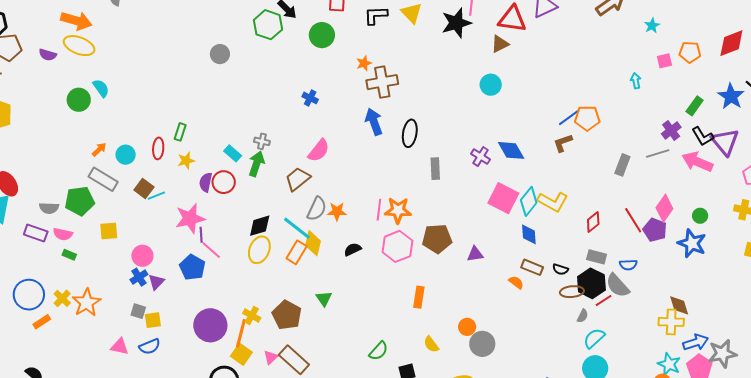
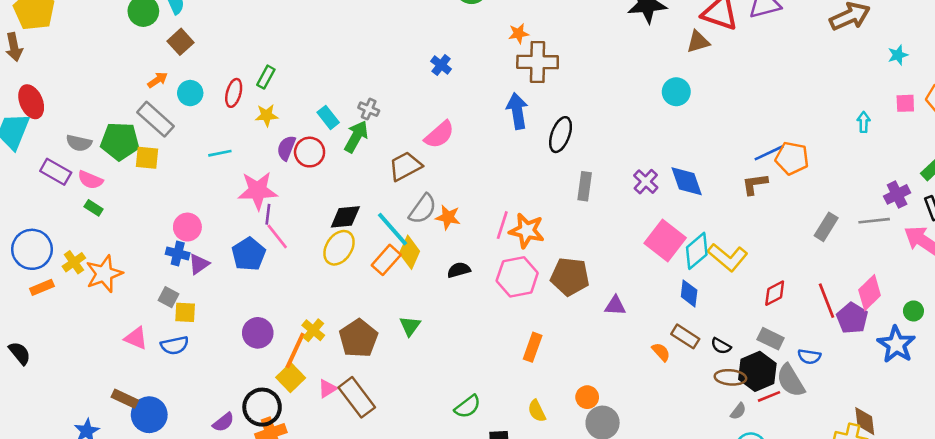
brown square: (144, 189) -> (181, 42), moved
yellow square: (109, 231) -> (147, 158), moved
blue cross: (139, 277) -> (178, 254), turned 36
purple circle: (210, 325) -> (258, 333), size x0.7

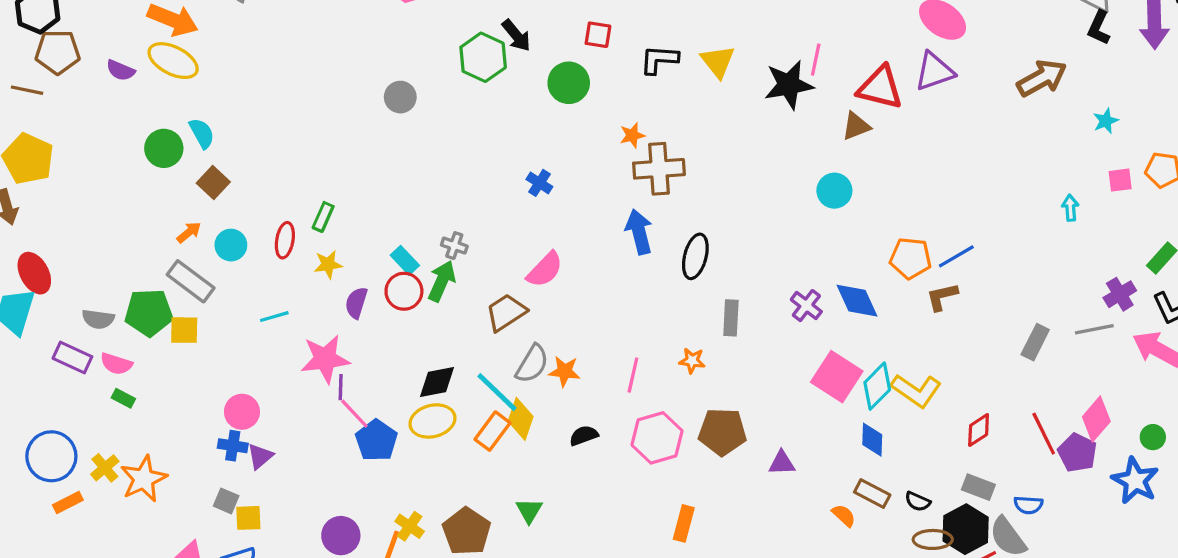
red circle: (310, 152) -> (404, 291), moved
orange pentagon: (792, 158) -> (911, 258), moved
orange star: (527, 231) -> (692, 361), moved, size x0.6
yellow ellipse: (339, 248) -> (432, 421), turned 48
blue pentagon: (249, 254) -> (376, 440), moved

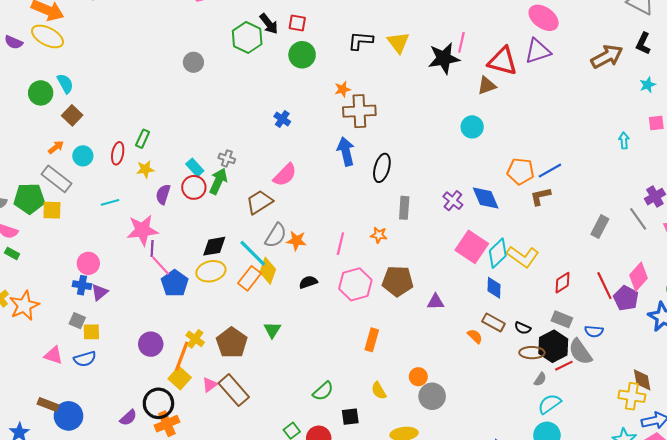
black L-shape: (1099, 28) -> (643, 44), moved
red square: (598, 35) -> (297, 23), moved
gray line: (1094, 329) -> (638, 219), turned 65

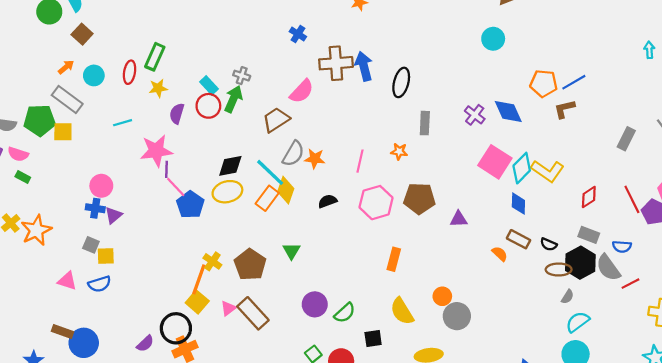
brown cross: (359, 111) -> (336, 63), moved
green rectangle: (143, 139) -> (155, 57), size x1.4
purple circle: (151, 344) -> (315, 304), moved
red line: (564, 366) -> (631, 284), moved
yellow semicircle: (379, 391) -> (402, 311), size x1.5

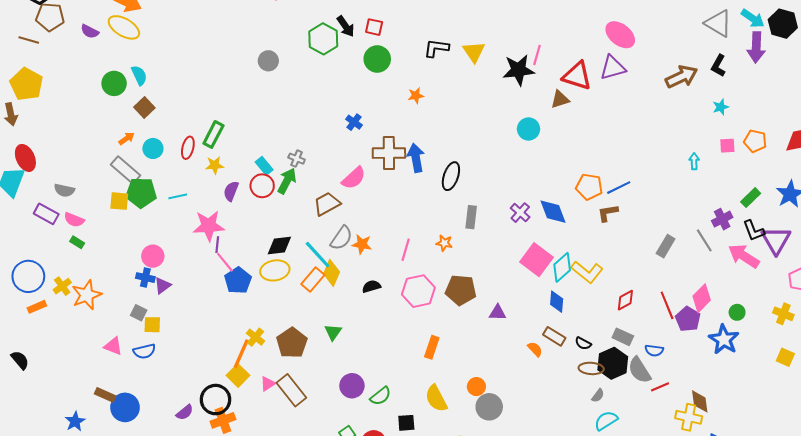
cyan circle: (493, 39) -> (528, 129), moved
green pentagon: (40, 120) -> (141, 193), moved

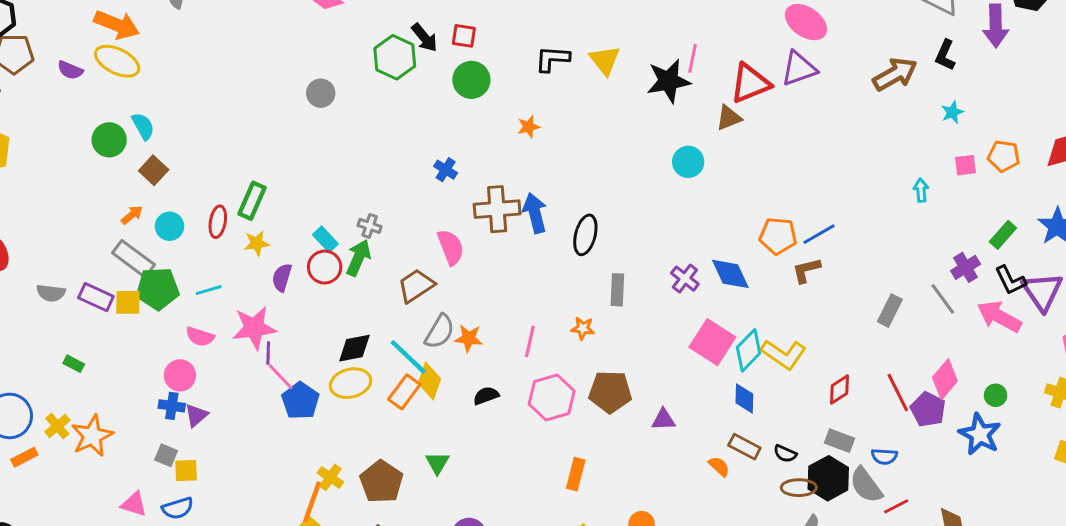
red triangle: (577, 76) -> (750, 83), turned -36
pink semicircle: (354, 178) -> (451, 247), turned -65
purple rectangle: (46, 214) -> (96, 297), moved
pink semicircle: (74, 220) -> (200, 337), moved

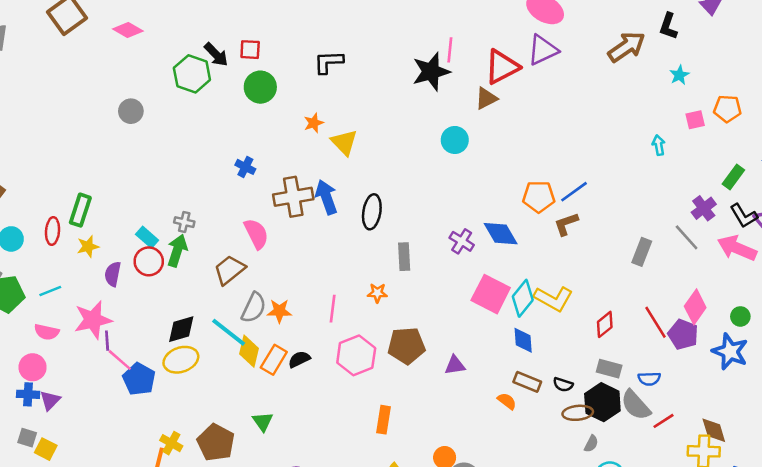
yellow triangle: (605, 60) -> (344, 142), moved
orange rectangle: (404, 392) -> (274, 360), moved
yellow square: (186, 470) -> (46, 449), turned 35

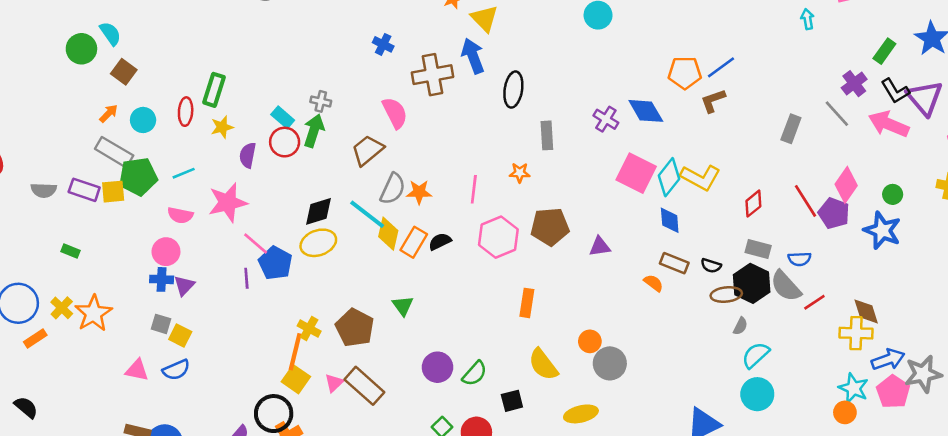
blue arrow: (326, 197) -> (473, 56), moved
purple line: (107, 341) -> (246, 278), moved

